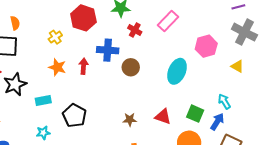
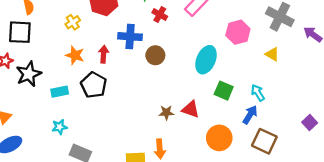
green square: (195, 114) -> (224, 91), moved
black pentagon: (74, 116) -> (94, 85), moved
brown star: (130, 120) -> (166, 113), moved

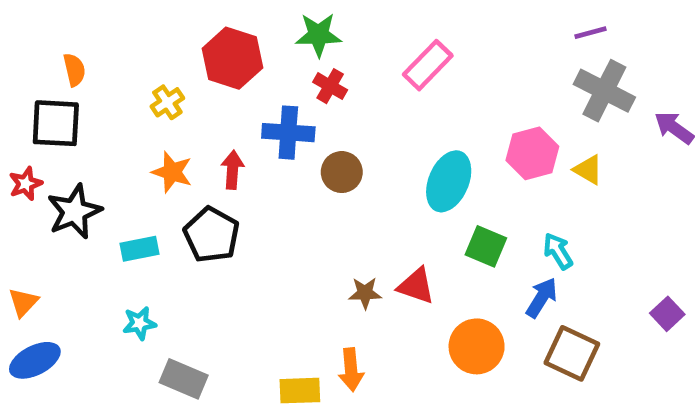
red cross: (160, 15) -> (330, 86), moved
pink hexagon: (238, 32) -> (532, 153), moved

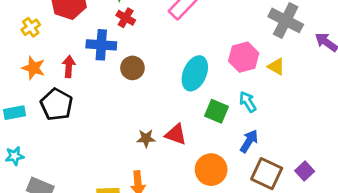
cyan arrow: (558, 251) -> (248, 102), moved
purple square: (667, 314) -> (305, 171), moved

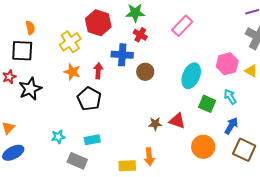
yellow cross: (31, 27) -> (70, 42), size x1.5
cyan rectangle: (15, 113) -> (92, 140), moved

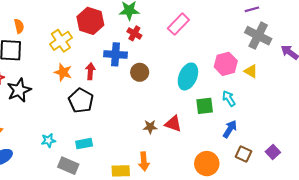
green square: (207, 104) -> (205, 106), turned -30
orange circle: (203, 147) -> (207, 164), moved
brown square: (244, 150) -> (244, 154), size x0.7

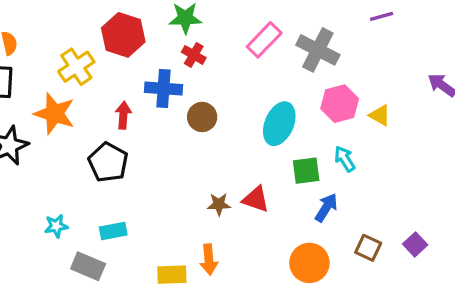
gray cross: (258, 36) -> (318, 50), moved
orange star: (63, 72) -> (55, 114), moved, size x1.4
blue arrow: (230, 129) -> (326, 208), moved

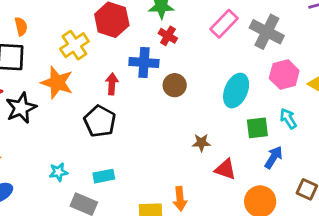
red triangle: (256, 199) -> (225, 169), moved
brown star: (219, 204) -> (201, 143), moved

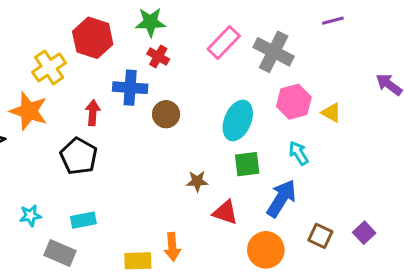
green square: (257, 128) -> (247, 164), moved
blue arrow: (273, 157) -> (281, 198), size x1.4

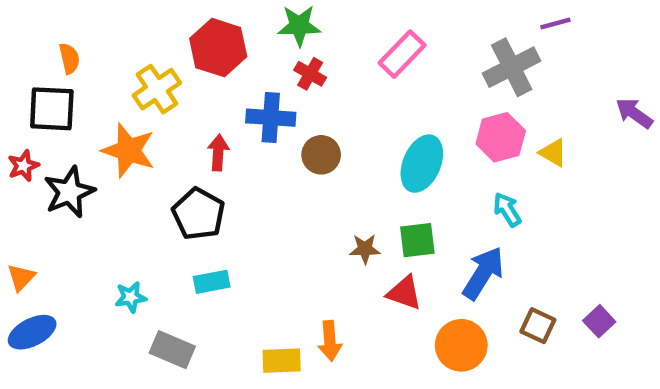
gray cross: (274, 52) -> (512, 67), moved, turned 36
green square: (247, 164) -> (417, 240), moved
cyan rectangle: (83, 220) -> (212, 282), moved

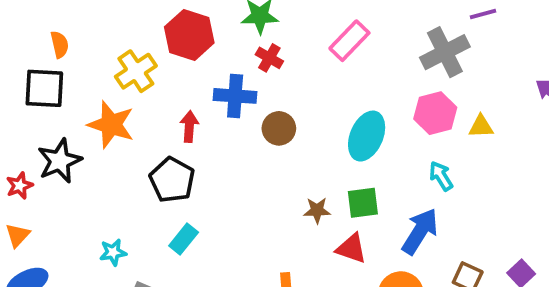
yellow triangle: (553, 153) -> (481, 126), turned -32
red star: (23, 166) -> (20, 186), moved
cyan rectangle: (212, 282) -> (184, 239), turned -40

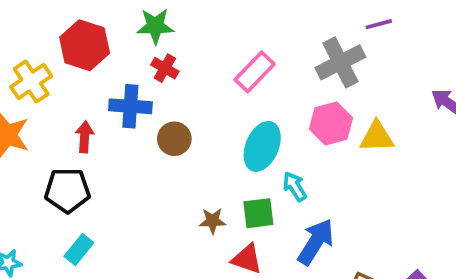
pink rectangle: (349, 41) -> (255, 72), moved
yellow triangle: (481, 126) -> (377, 137), size x1.4
cyan arrow: (441, 176) -> (295, 186), moved
black pentagon: (172, 180) -> (67, 190), turned -30

